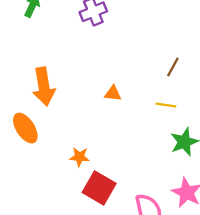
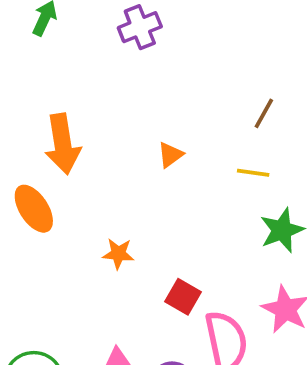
orange triangle: (113, 93) -> (170, 155), turned -42
red square: (99, 188) -> (183, 297), moved, size x0.7

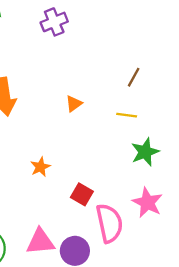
orange star: (118, 254) -> (40, 167), turned -30

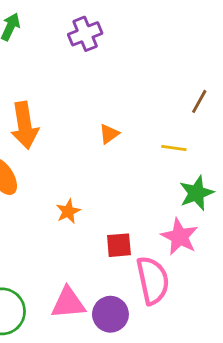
brown line: (134, 77) -> (199, 101), moved
red square: (82, 194) -> (119, 245), turned -35
pink star: (147, 203) -> (180, 237), moved

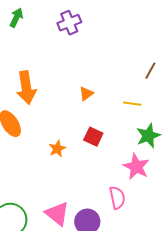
red square: (119, 245) -> (93, 137), moved, turned 30
pink semicircle: (153, 280) -> (117, 198), size x0.7
pink triangle: (68, 303) -> (57, 214), turned 44

